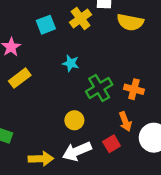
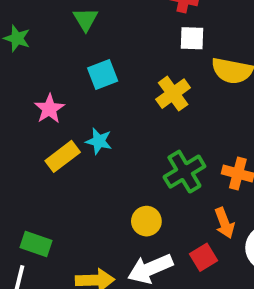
yellow cross: (81, 19) -> (173, 94), moved
cyan star: (71, 63) -> (99, 141), moved

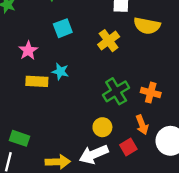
yellow rectangle: (63, 156) -> (37, 81), turned 40
yellow circle: (146, 221) -> (102, 127), moved

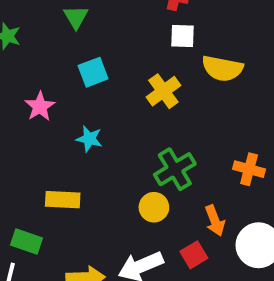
yellow rectangle: (37, 81) -> (63, 200), moved
orange cross: (151, 93) -> (249, 169), moved
yellow circle: (102, 127) -> (154, 207), moved

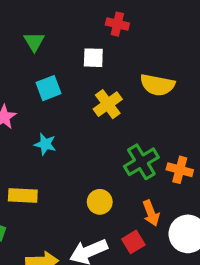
white square: (182, 36) -> (93, 58), moved
green cross: (175, 169) -> (141, 162), moved

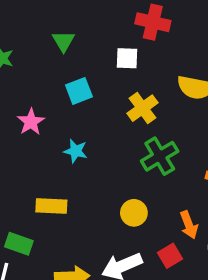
red cross: (117, 24) -> (153, 22), size x1.4
green cross: (141, 162) -> (160, 156), moved

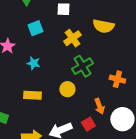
yellow rectangle: (51, 206) -> (32, 95), moved
yellow circle: (134, 213) -> (67, 89), moved

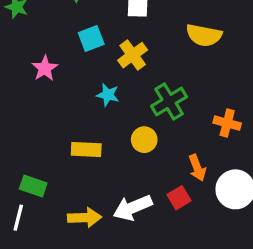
yellow cross: (72, 38) -> (133, 55), moved
cyan star: (33, 63) -> (108, 95), moved

